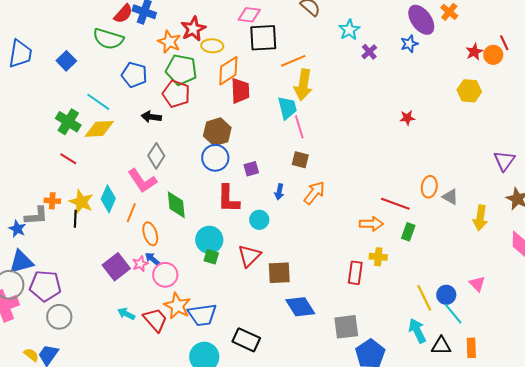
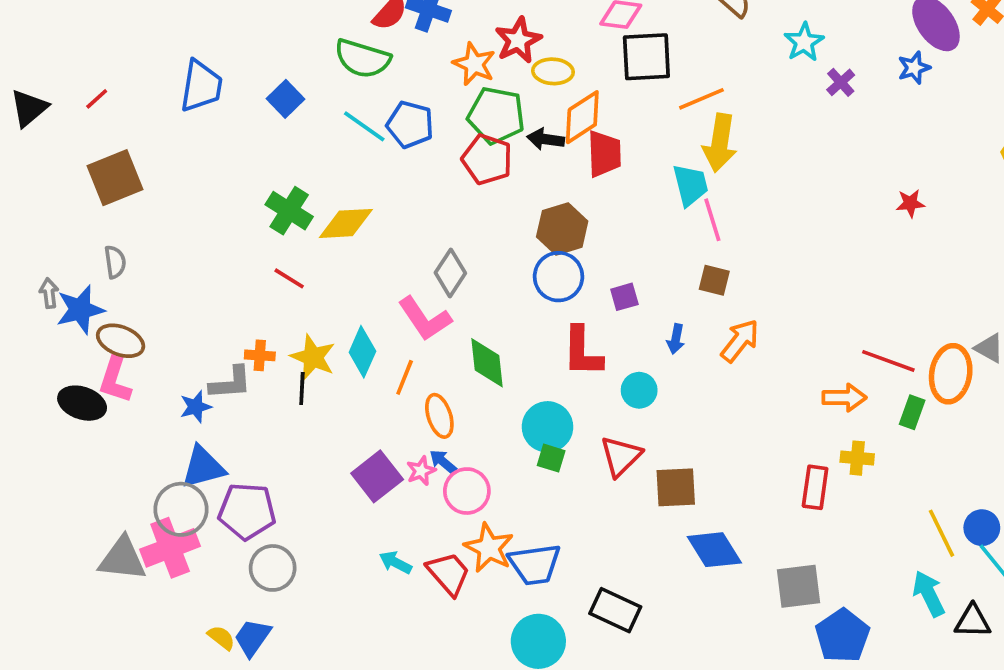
cyan line: (98, 102) -> (364, 126), moved
black arrow: (151, 117) -> (546, 139), moved
orange ellipse: (429, 187) -> (951, 374), moved, size x1.4
blue star: (17, 229) -> (196, 407), turned 30

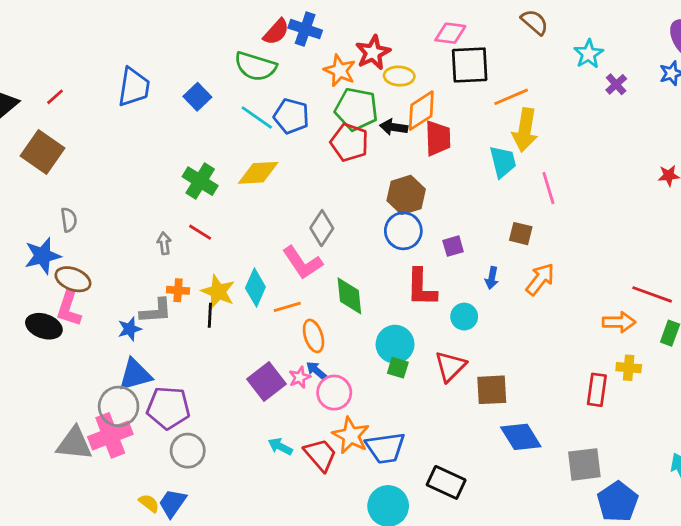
brown square: (115, 178) -> (43, 152), moved, turned -33
pink line: (712, 220) -> (548, 188), moved
yellow diamond: (346, 223) -> (258, 173), moved
gray arrow: (49, 293) -> (164, 243), moved
orange line: (405, 377) -> (287, 307), turned 52

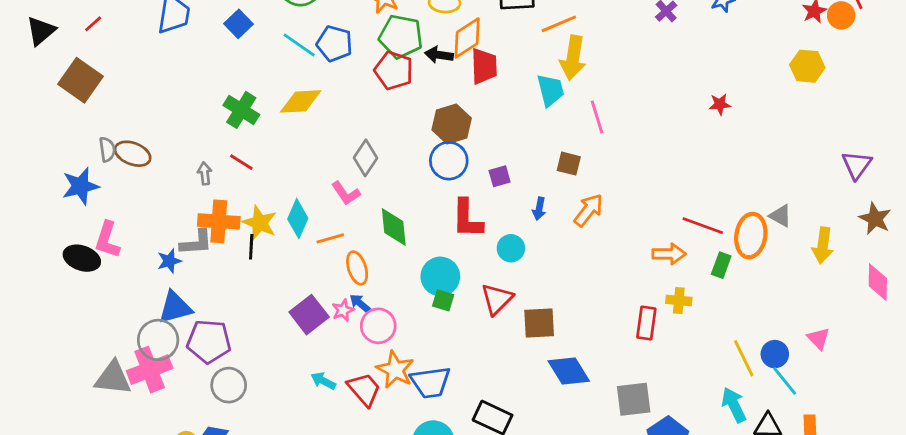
pink L-shape: (302, 263) -> (346, 193), size x0.7
brown ellipse: (73, 279) -> (133, 154), moved
orange cross: (178, 290) -> (219, 221), size x1.8

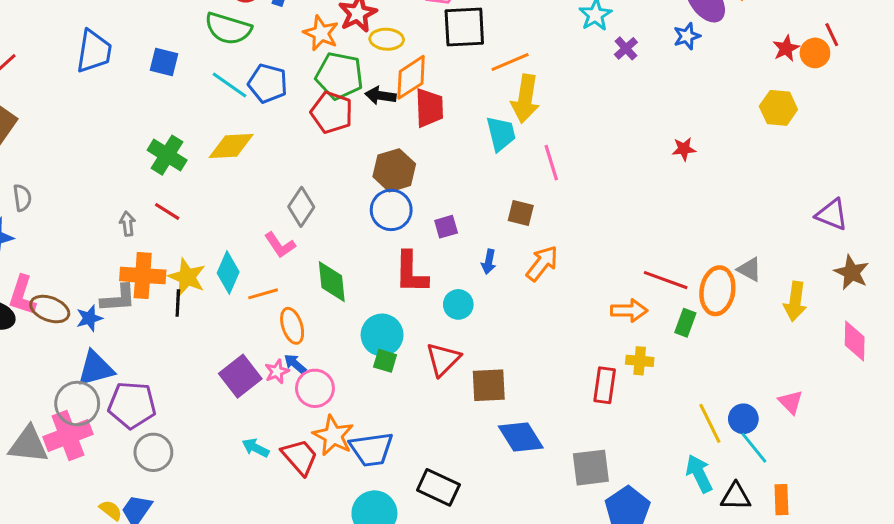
blue square: (239, 24) -> (164, 62), turned -32
brown ellipse: (133, 154) -> (50, 309), moved
purple triangle: (857, 165) -> (832, 215), turned -44

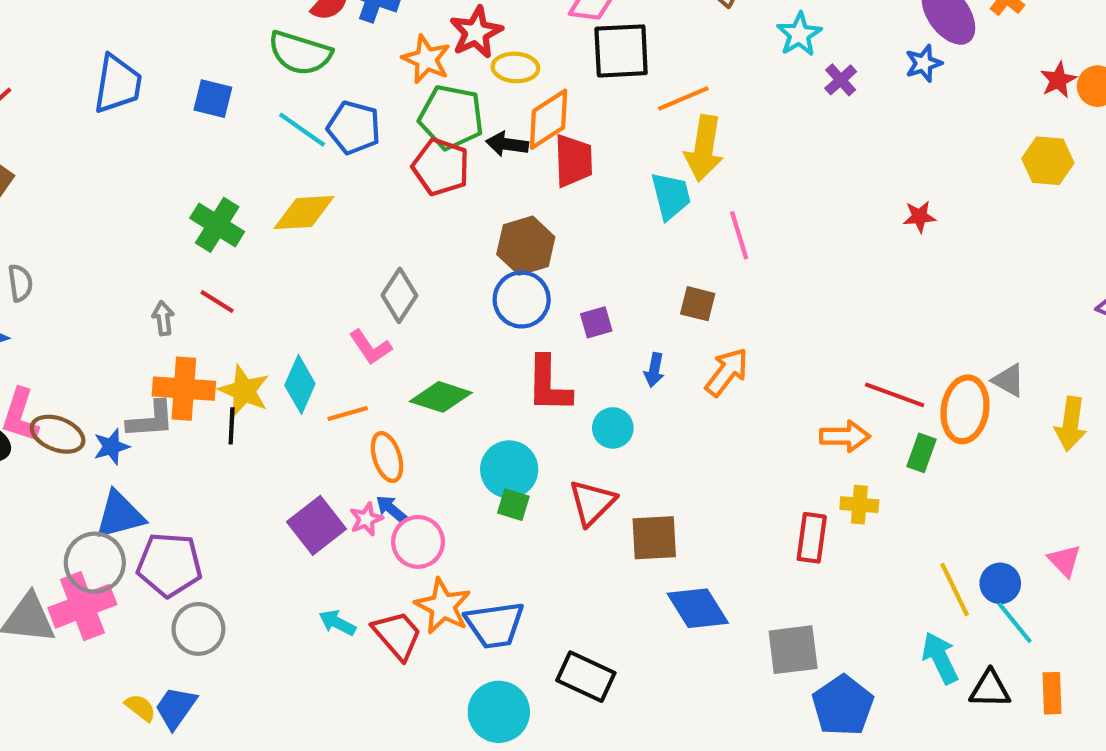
green diamond: (332, 282) -> (441, 397), turned -66

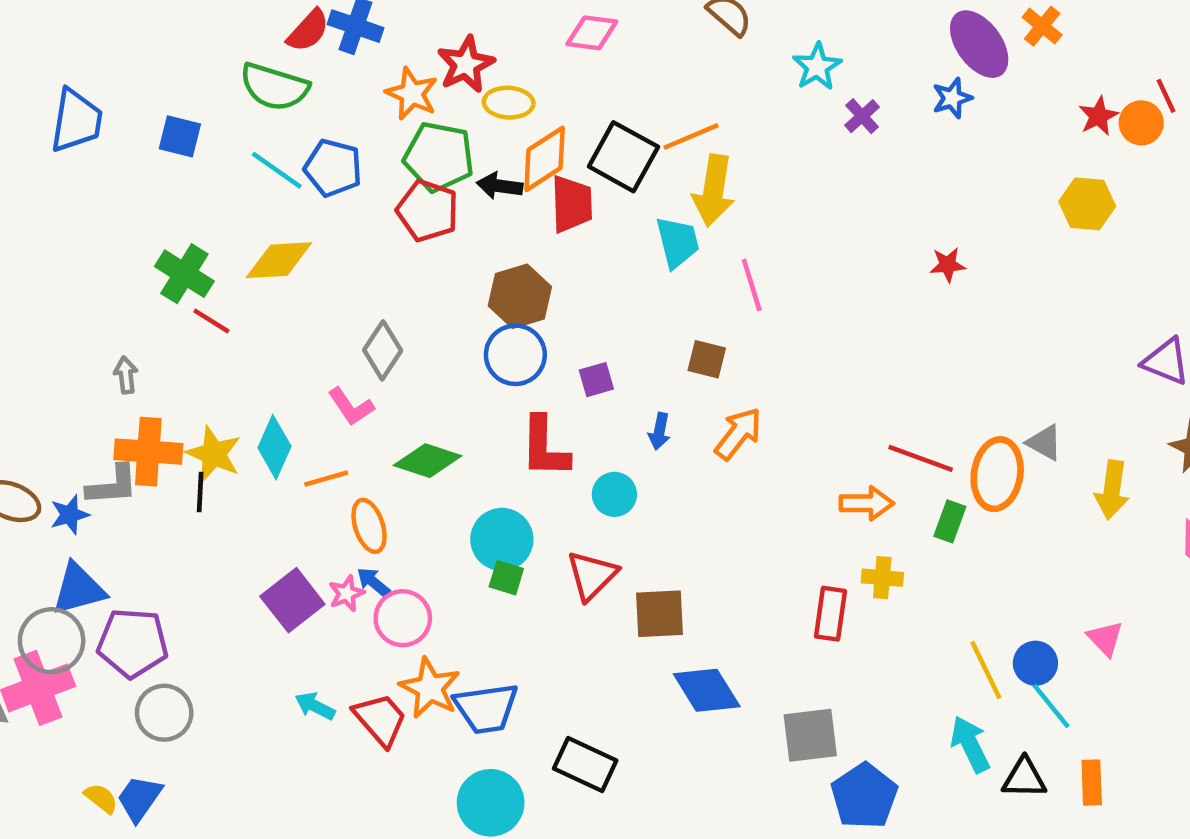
black square: (621, 51) -> (623, 157), moved, turned 32
red line: (217, 302) -> (211, 321), moved

